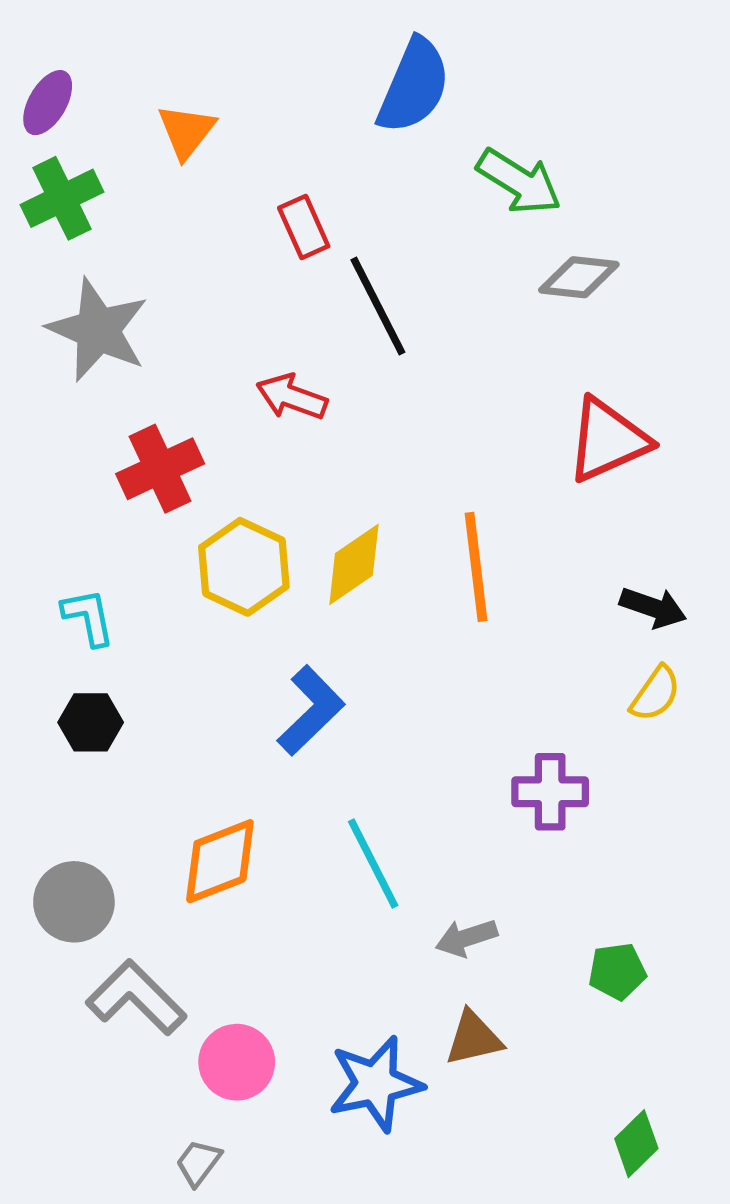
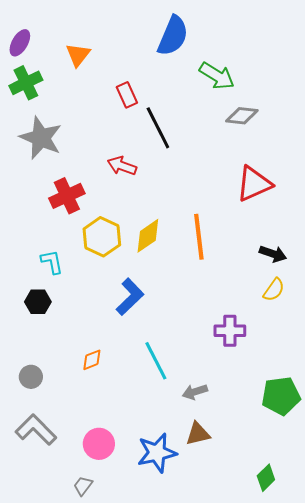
cyan L-shape: (88, 617) -> (52, 262), moved
orange diamond: (220, 861) -> (92, 360), size x0.6
gray circle: (74, 902) -> (31, 377), size x0.7
green pentagon: (617, 971) -> (281, 396), moved, size x1.6
gray L-shape: (136, 998) -> (36, 430), moved

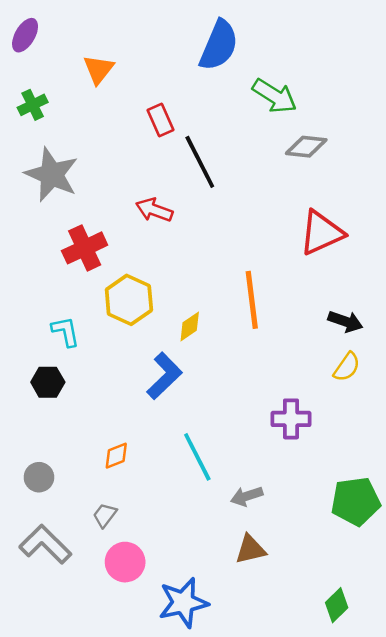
purple ellipse: (20, 43) -> (25, 35), moved
green cross: (26, 83) -> (33, 105), size x0.7
yellow diamond: (148, 236) -> (190, 326), moved, size x0.7
blue star: (157, 453) -> (183, 603), moved
gray trapezoid: (83, 486) -> (105, 515), moved

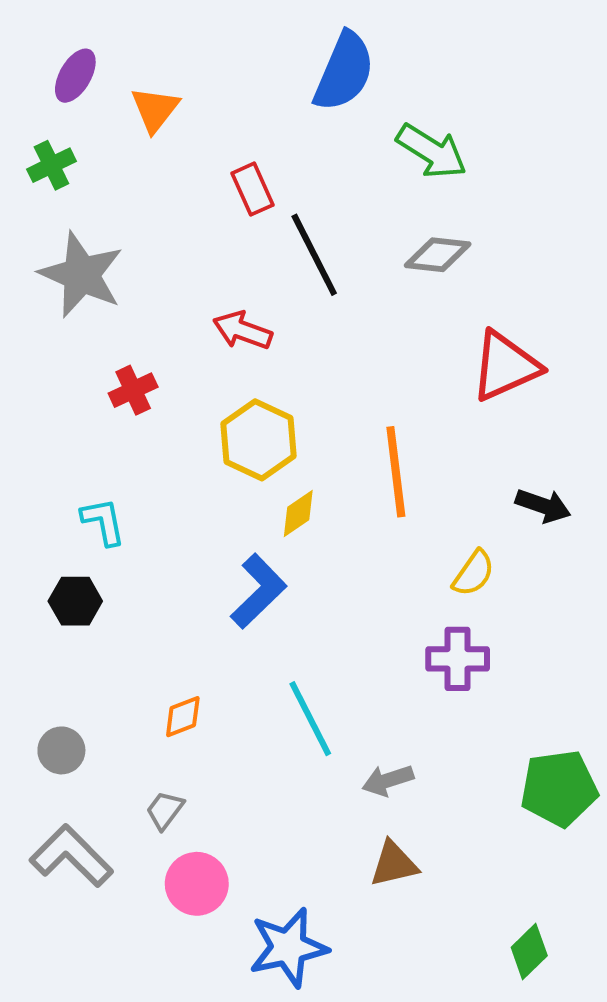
purple ellipse: (25, 35) -> (75, 76), moved
gray diamond: (306, 147) -> (438, 255), moved
red cross: (85, 248) -> (133, 390), size x0.7
yellow hexagon: (129, 300) -> (258, 440), moved
yellow semicircle: (347, 367) -> (473, 573), moved

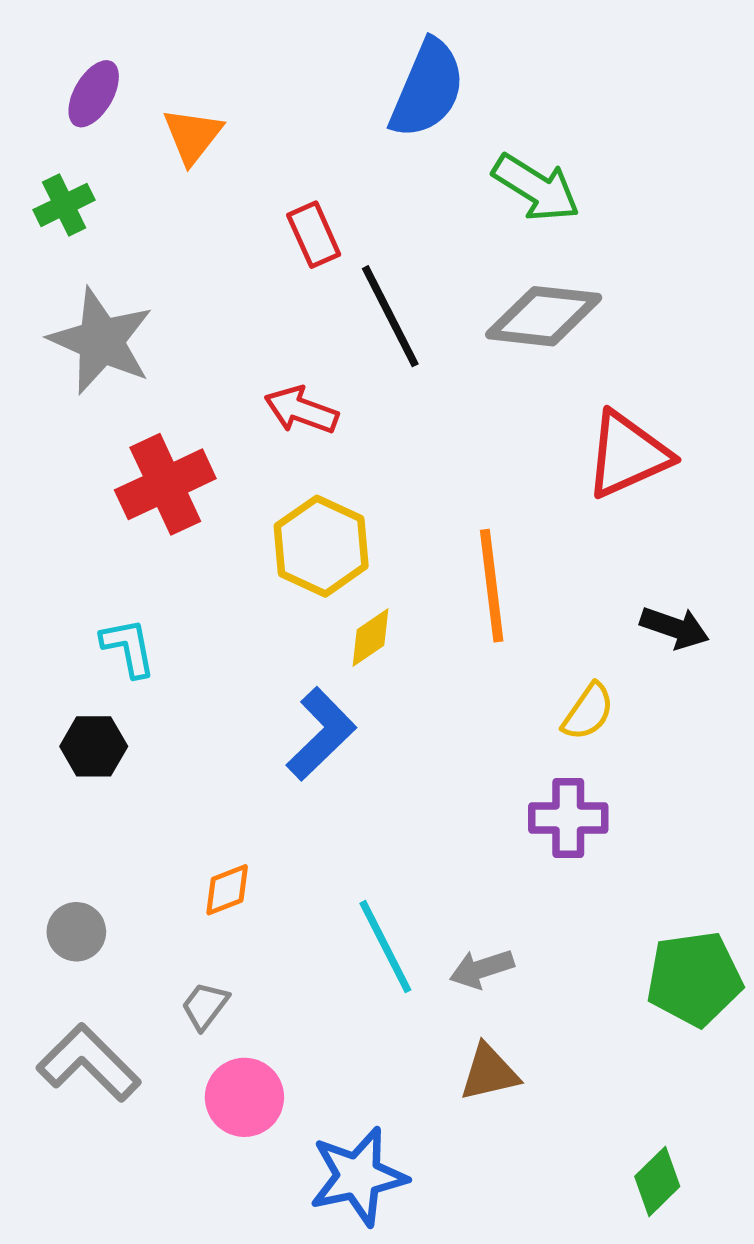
gray diamond: (438, 255) -> (544, 316), size x1.4
red cross: (133, 390) -> (165, 484), size x1.6
cyan line: (310, 719) -> (385, 947), moved

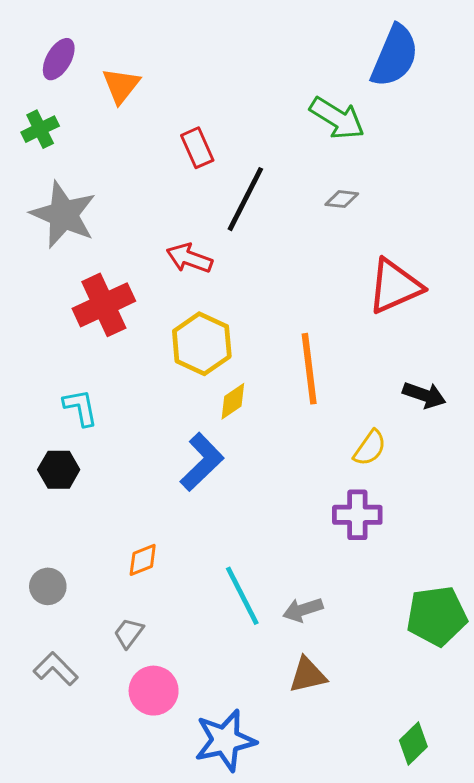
blue semicircle: (427, 89) -> (395, 56), moved
black line: (390, 316) -> (245, 199), turned 54
gray diamond: (544, 316) -> (342, 199), size x0.5
gray L-shape: (89, 1063) -> (56, 669), size x0.7

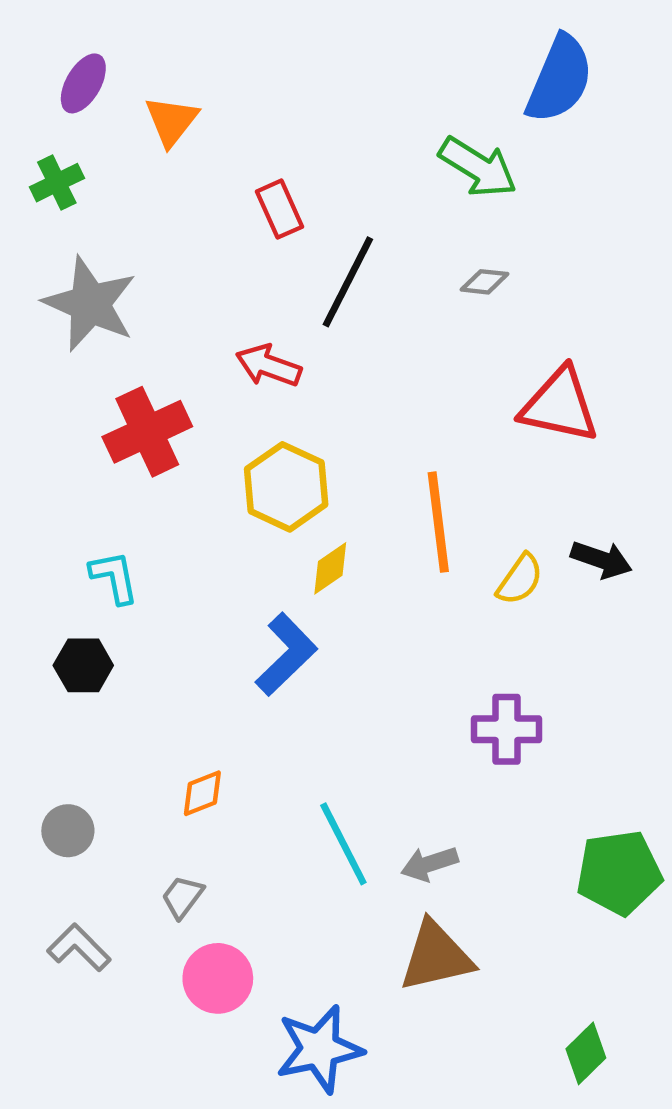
red triangle: (395, 286) -> (559, 405), turned 36
yellow semicircle: (370, 448) -> (520, 579), moved
brown triangle: (308, 675) -> (436, 956), size x1.4

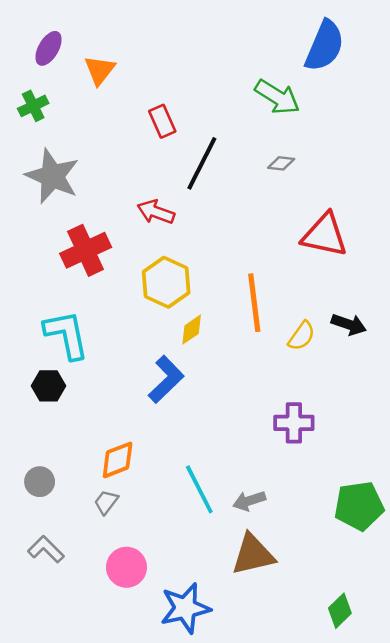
cyan L-shape: (114, 577) -> (66, 335), size x1.6
orange diamond: (202, 793) -> (118, 460), size x1.4
gray trapezoid: (183, 897) -> (106, 502), moved

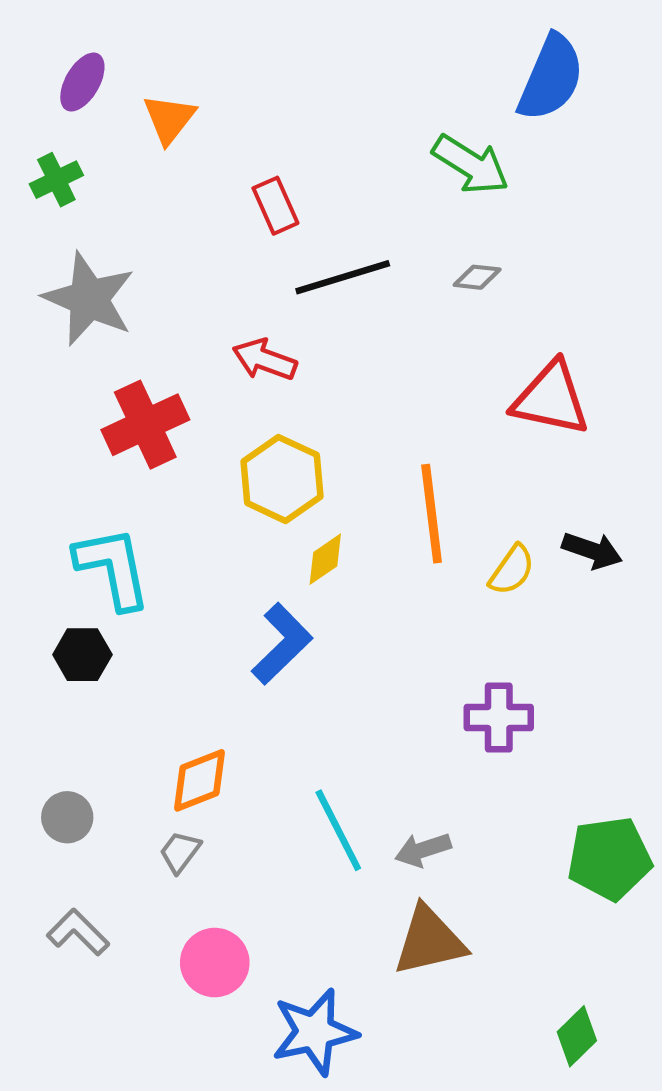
black line: (202, 163) -> (343, 277), turned 46

